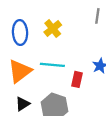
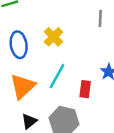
cyan line: (52, 65) -> (57, 76), turned -60

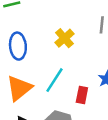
yellow cross: (53, 37) -> (64, 38), moved

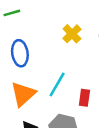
yellow cross: (64, 38) -> (72, 34), moved

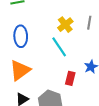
cyan line: (57, 85) -> (59, 47), moved, turned -70

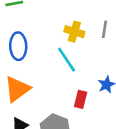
yellow cross: (65, 25) -> (74, 32), turned -35

